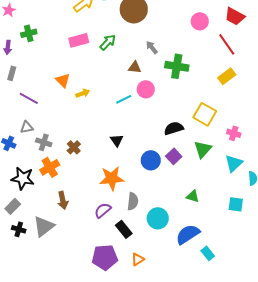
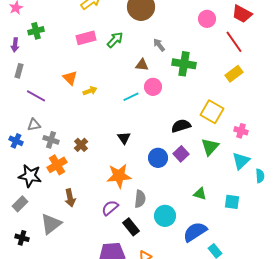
cyan square: (236, 204) -> (232, 202), moved
black cross: (19, 229) -> (22, 238), moved

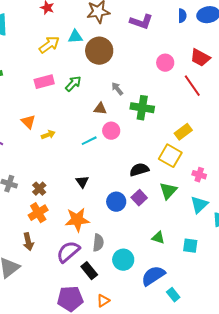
yellow rectangle: (234, 74) -> (183, 132), moved
orange cross: (57, 165) -> (38, 213), moved
purple semicircle: (110, 208) -> (68, 252), size x1.4

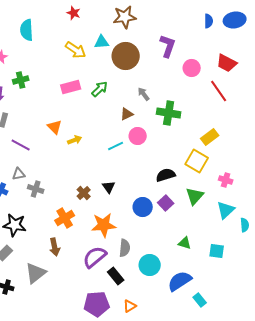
purple L-shape: (141, 22) -> (168, 46), moved, turned -90
yellow arrow: (49, 45) -> (76, 50), turned 70
brown triangle: (100, 109) -> (127, 114), turned -32
brown cross: (39, 189) -> (84, 193), moved

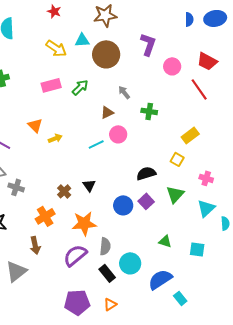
green cross: (169, 113) -> (149, 111), size x0.7
yellow square: (197, 161) -> (177, 159), size x0.6
black rectangle: (116, 276) -> (107, 273), moved

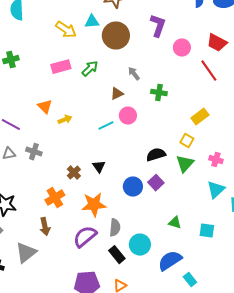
gray cross: (16, 187) -> (34, 152), moved
green triangle: (175, 194) -> (185, 164), moved

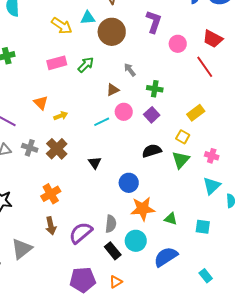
brown cross: (74, 173) -> (57, 149), moved, size x1.5
purple square: (156, 183) -> (152, 115), moved
orange star: (94, 205) -> (143, 209), moved
brown arrow: (45, 227) -> (51, 226), moved
cyan rectangle: (190, 280) -> (206, 276), moved

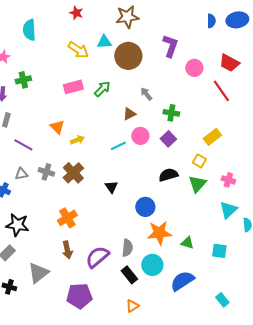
purple pentagon: (83, 280) -> (79, 296), moved

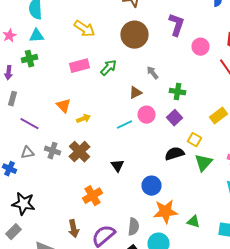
cyan triangle: (104, 42) -> (36, 36), moved
yellow square: (199, 161) -> (194, 140), moved
orange cross: (67, 218) -> (92, 196), moved

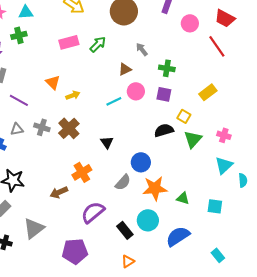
purple square: (174, 118) -> (164, 94), turned -35
gray semicircle: (134, 227) -> (123, 182), moved, turned 36
brown arrow: (74, 229) -> (59, 192), moved, turned 78

